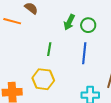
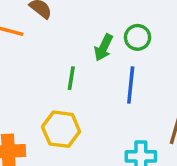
green arrow: (69, 22) -> (104, 48), moved

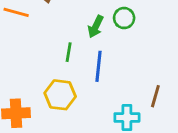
blue line: (131, 85) -> (98, 66), moved

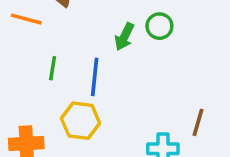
green line: (69, 52) -> (53, 68), moved
blue line: (98, 66) -> (95, 77), moved

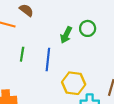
yellow hexagon: (81, 121) -> (74, 83), moved

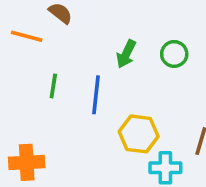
green circle: (88, 28) -> (174, 54), moved

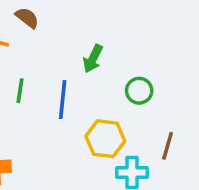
green circle: (174, 54) -> (139, 91), moved

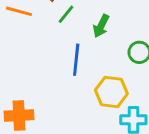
green line: (20, 91) -> (66, 14), moved, turned 30

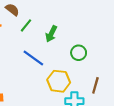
blue line: (76, 60) -> (33, 58), turned -60

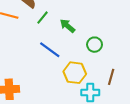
green arrow: (51, 34) -> (67, 26), turned 105

